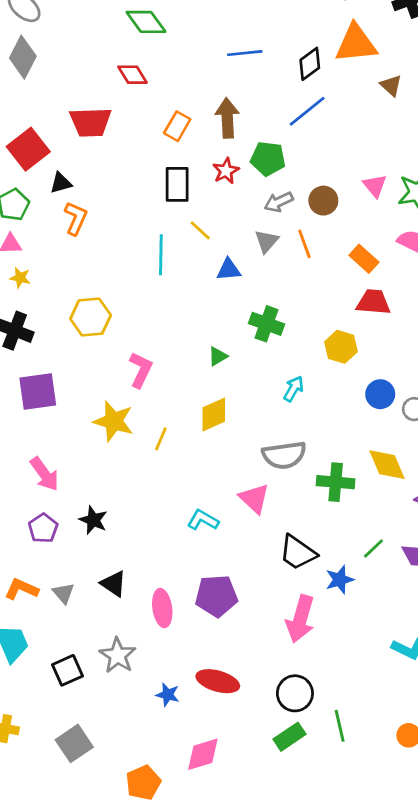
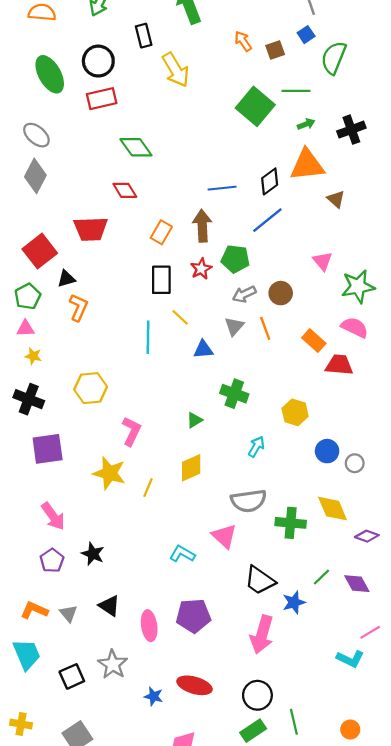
blue line: (245, 53) -> (222, 188), moved
pink triangle: (375, 186) -> (323, 261), moved
red trapezoid: (373, 302) -> (339, 365), moved

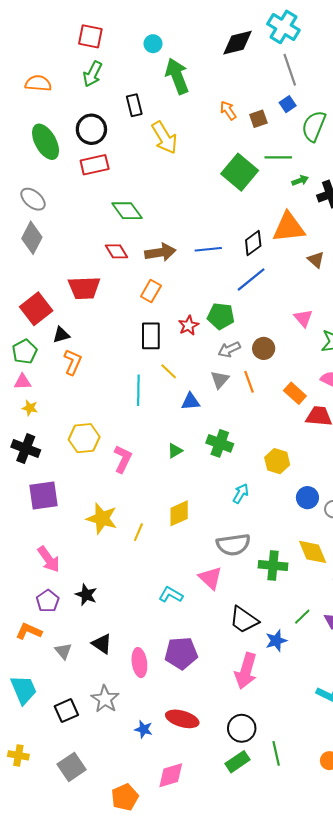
green arrow: (306, 124) -> (300, 180), moved
brown arrow: (202, 226) -> (160, 252), moved, turned 84
green triangle: (194, 420) -> (175, 451), moved
pink L-shape: (131, 431) -> (123, 459), moved
orange L-shape: (34, 610) -> (29, 631), moved

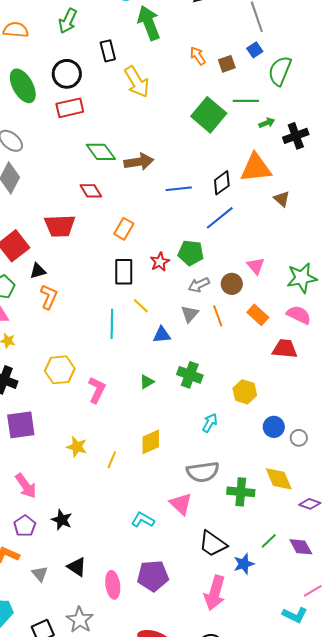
brown arrow: (160, 252) -> (139, 162), moved
pink triangle: (303, 318) -> (256, 266), moved
orange rectangle: (295, 393) -> (258, 315), moved
yellow star: (102, 519) -> (77, 447), size x0.7

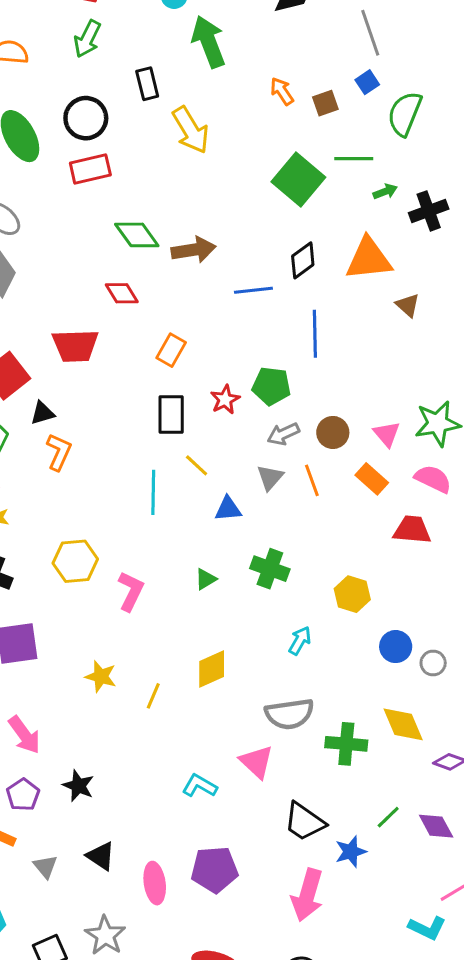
black diamond: (222, 183) -> (303, 260), moved
blue line: (220, 218) -> (315, 334), turned -52
pink triangle: (256, 266) -> (387, 434), moved

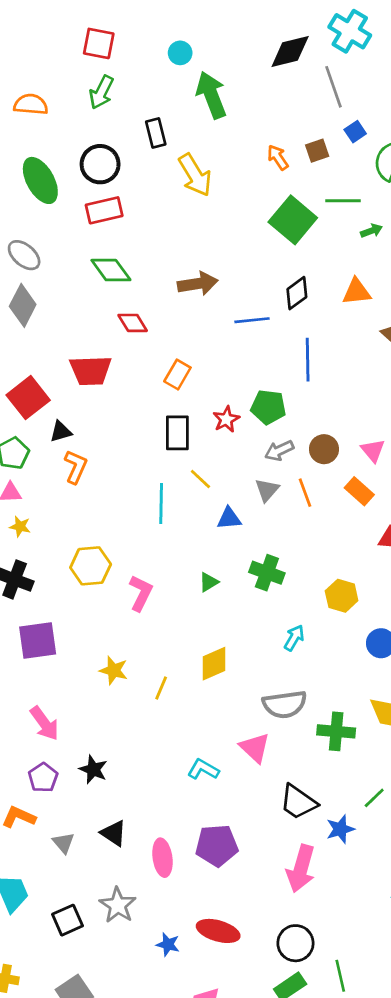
gray line: (370, 33) -> (333, 87), moved
orange arrow: (282, 91) -> (278, 157), moved
green diamond: (137, 235) -> (111, 270), moved
orange triangle: (369, 259) -> (357, 292), size x0.7

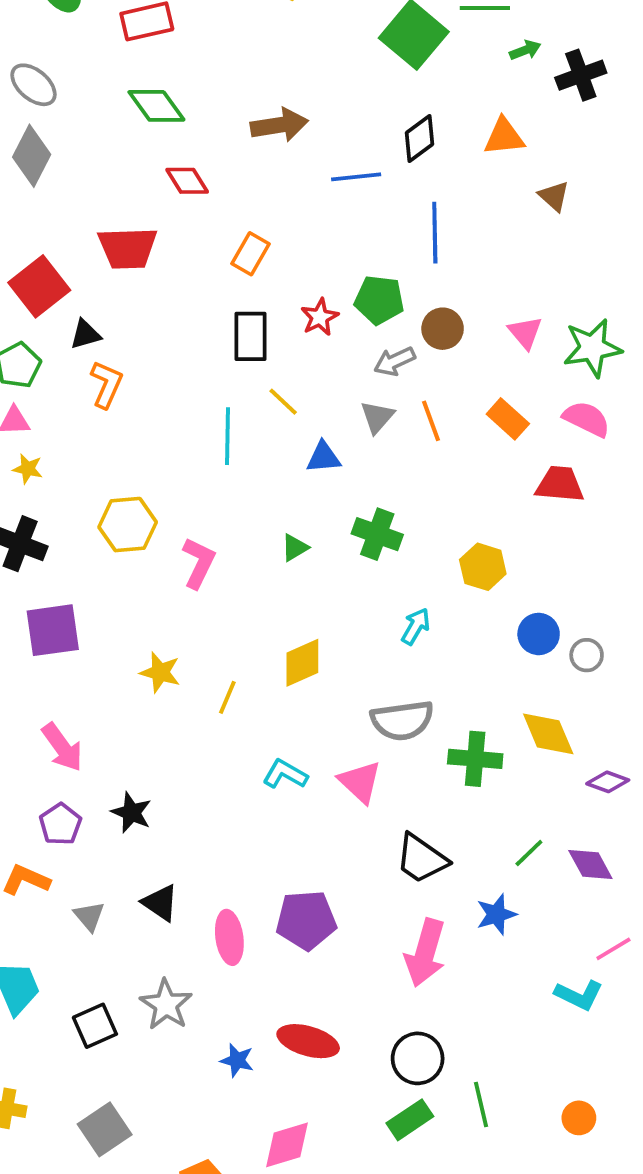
brown circle: (324, 449) -> (443, 329), moved
pink triangle: (373, 451) -> (525, 332), moved
cyan L-shape: (203, 769) -> (285, 774), moved
blue star: (340, 829) -> (496, 914), moved

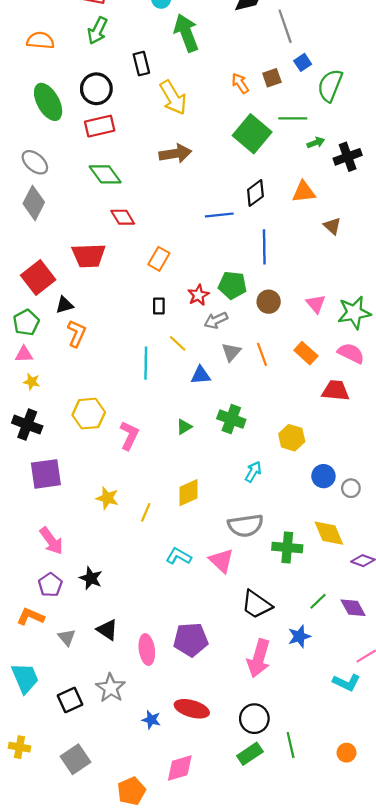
brown arrow: (279, 125) -> (175, 154), moved
black rectangle: (251, 336) -> (159, 306), size x0.6
gray arrow: (395, 361) -> (216, 320), moved

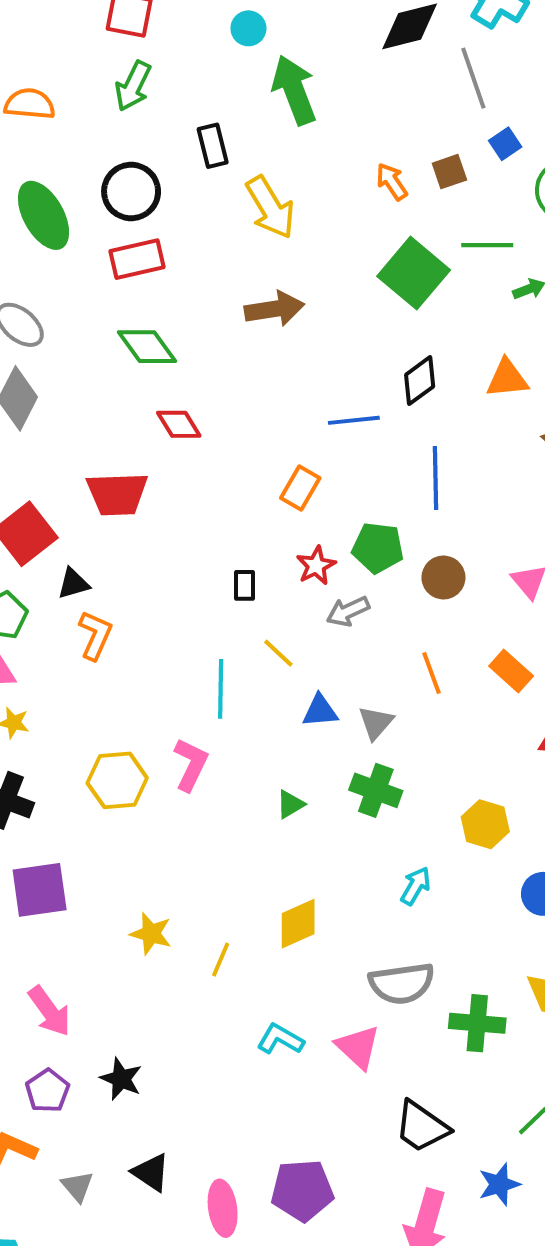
orange rectangle: (159, 259) -> (300, 488), moved
gray triangle: (231, 352) -> (376, 723), moved
pink L-shape: (129, 436) -> (191, 765), moved

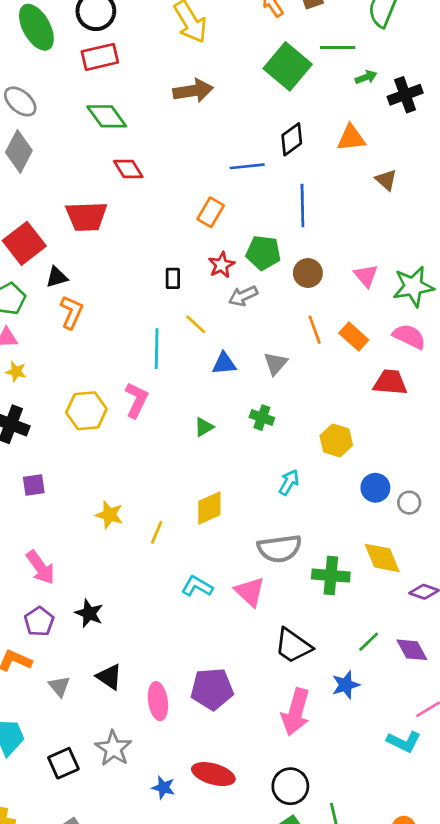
orange line: (432, 673) -> (315, 330), moved
gray triangle: (376, 723) -> (275, 363), moved
green cross: (376, 790) -> (262, 418), size x0.7
purple square: (40, 890) -> (34, 485), size x0.6

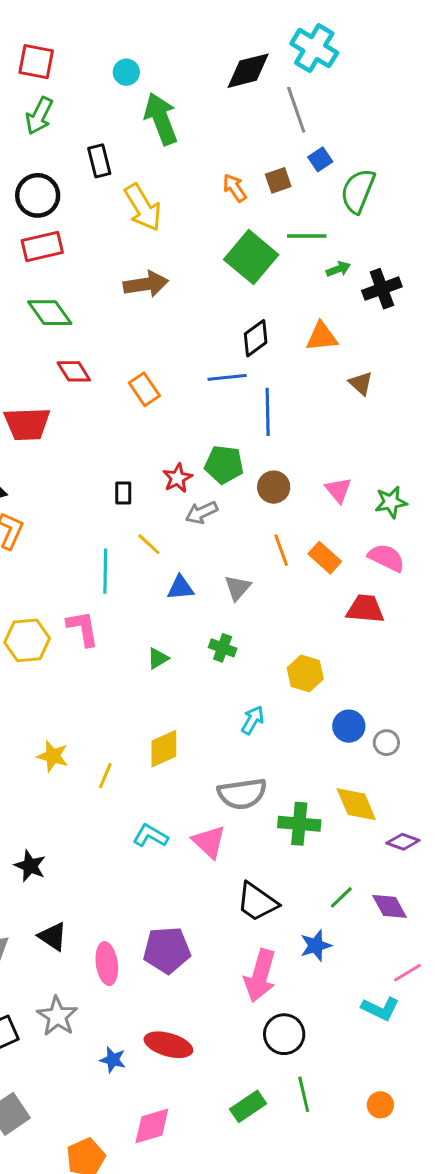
blue line: (247, 166) -> (227, 377), moved
orange rectangle: (211, 212) -> (144, 389), moved, turned -64
green star: (413, 287) -> (391, 502), size x0.7
pink L-shape: (136, 400) -> (83, 628), turned -36
black circle: (290, 786) -> (284, 1034), moved

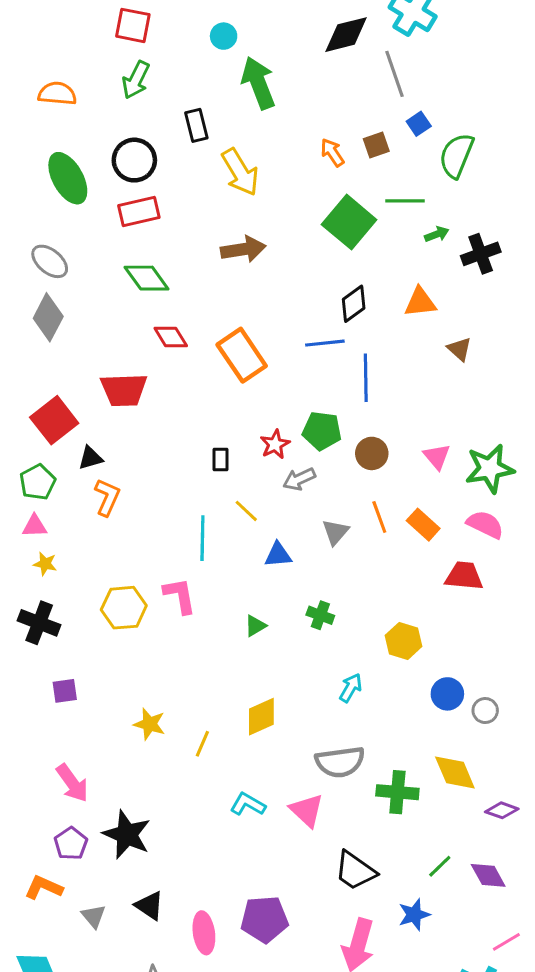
orange rectangle: (144, 389) -> (242, 355), size x1.6
green star: (391, 502) -> (490, 469), size x1.5
gray triangle: (238, 588) -> (335, 532), moved
black star: (30, 866) -> (127, 835), size x1.5

